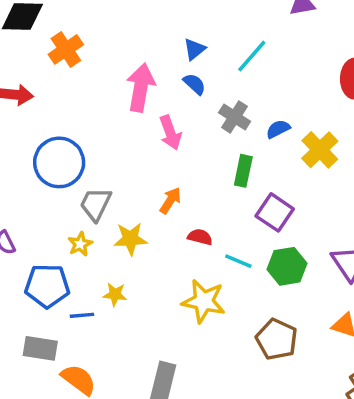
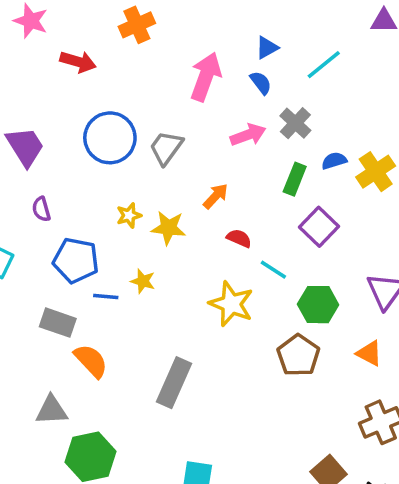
blue semicircle: (278, 129) -> (334, 161), moved
pink arrow: (170, 133) -> (248, 135), moved, turned -100
gray trapezoid: (96, 204) -> (166, 148), moved
yellow star: (80, 244) -> (129, 215), moved
green hexagon: (287, 266) -> (318, 305), moved

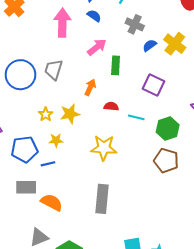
gray cross: (295, 123) -> (135, 24), moved
green rectangle: (295, 179) -> (116, 65), moved
yellow star: (143, 281) -> (56, 140), moved
yellow star: (231, 304) -> (104, 148), moved

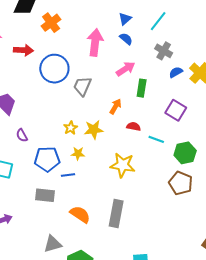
blue circle: (20, 75) -> (54, 69), moved
orange semicircle: (52, 202) -> (80, 214), moved

